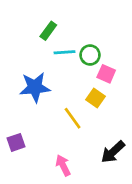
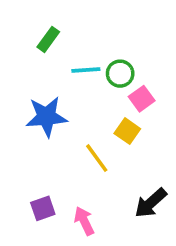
green rectangle: (48, 31) -> (48, 39), moved
pink square: (106, 74) -> (142, 99), turned 30
purple square: (16, 142) -> (43, 208), moved

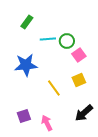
yellow square: (127, 131) -> (79, 80), moved, turned 32

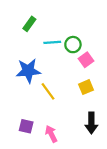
yellow line: (54, 88) -> (48, 91), moved
black arrow: (84, 113) -> (91, 123), turned -48
purple square: (24, 116) -> (26, 126), turned 32

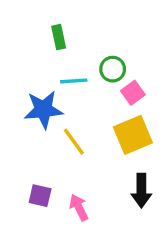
green rectangle: (29, 24) -> (59, 37), moved, turned -48
cyan line: (52, 42) -> (74, 81), moved
yellow square: (86, 87) -> (133, 135), size x1.6

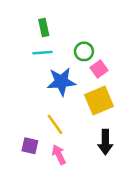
cyan line: (74, 81) -> (42, 53), moved
blue star: (43, 110) -> (61, 82), moved
yellow line: (74, 142) -> (55, 124), moved

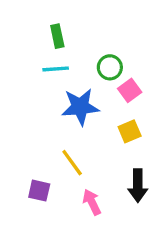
yellow square: (99, 100) -> (130, 131), size x0.6
pink arrow: (59, 155) -> (92, 202), moved

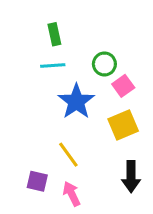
blue star: (80, 107) -> (76, 102), turned -30
yellow square: (130, 131) -> (123, 125), size x1.4
pink arrow: (92, 202) -> (72, 194), moved

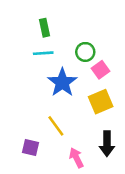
pink arrow: (72, 194) -> (76, 158), moved

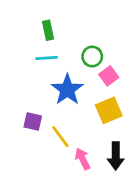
purple square: (30, 148) -> (33, 121), moved
pink arrow: (76, 158) -> (82, 159), moved

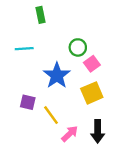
green rectangle: (48, 30) -> (41, 15), moved
cyan line: (47, 58) -> (24, 49), moved
pink arrow: (82, 159) -> (70, 134), turned 72

